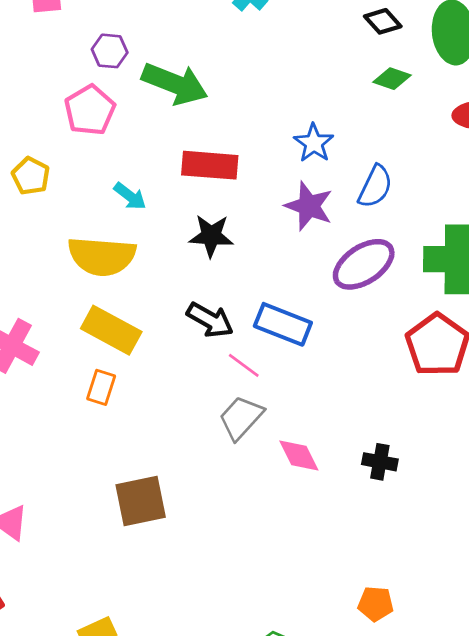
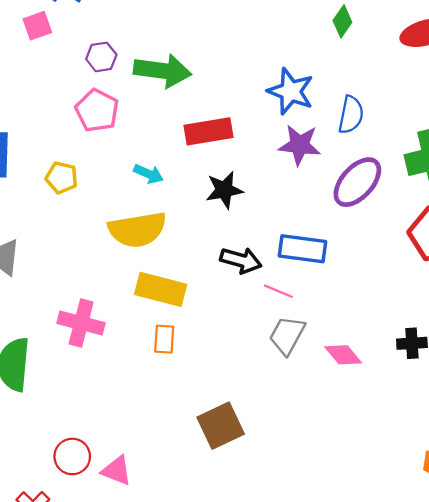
green diamond: (392, 79) -> (342, 21), turned -60
blue star: (314, 143) -> (291, 91), size x1.4

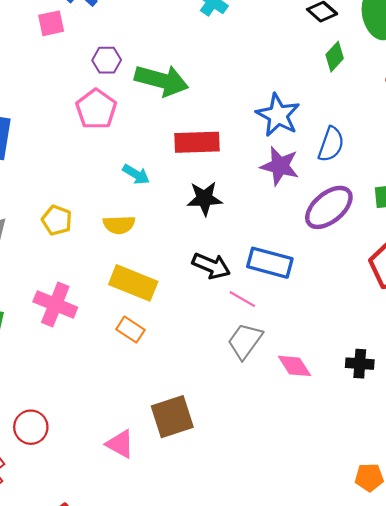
yellow pentagon: (62, 178) -> (57, 220), moved
yellow semicircle: (137, 230) -> (119, 225), size x0.6
orange rectangle: (164, 339) -> (130, 330), turned -68
pink triangle: (117, 471) -> (120, 444), moved

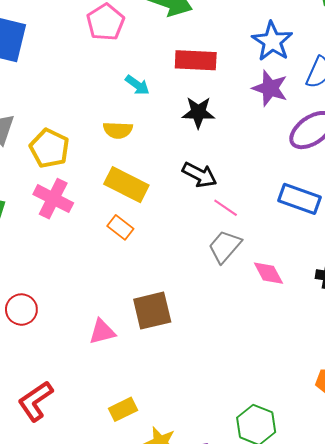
yellow pentagon: (57, 220) -> (49, 148), moved, size x1.4
blue rectangle: (270, 263) -> (300, 199), moved
pink triangle: (120, 444) -> (102, 332), turned -48

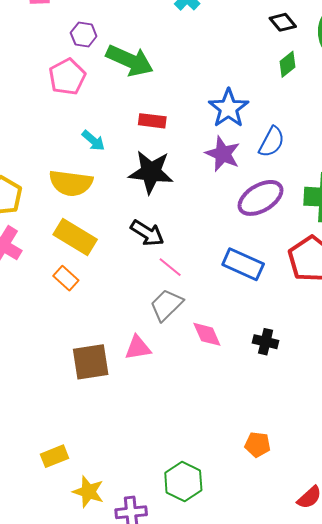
red rectangle: (196, 60) -> (152, 121), size x0.7
black star: (198, 112) -> (151, 172), size x1.4
yellow semicircle: (118, 130) -> (71, 183), size x1.5
pink triangle: (102, 332) -> (138, 348), moved

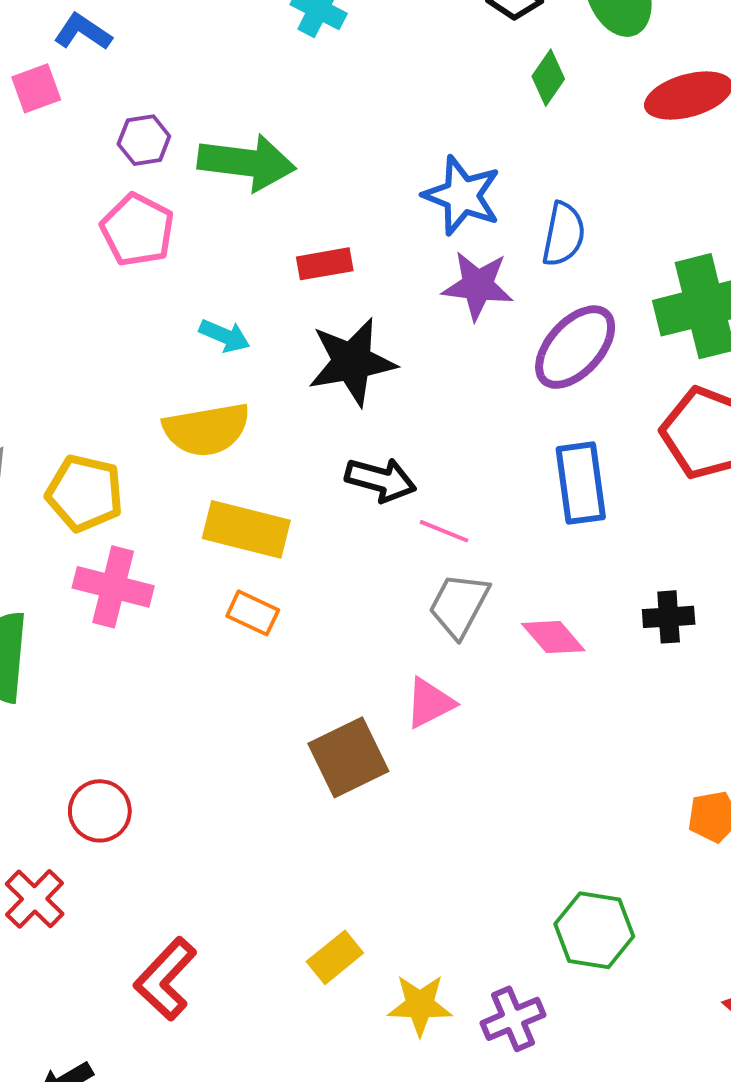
blue rectangle: (243, 264) -> (581, 483), turned 75

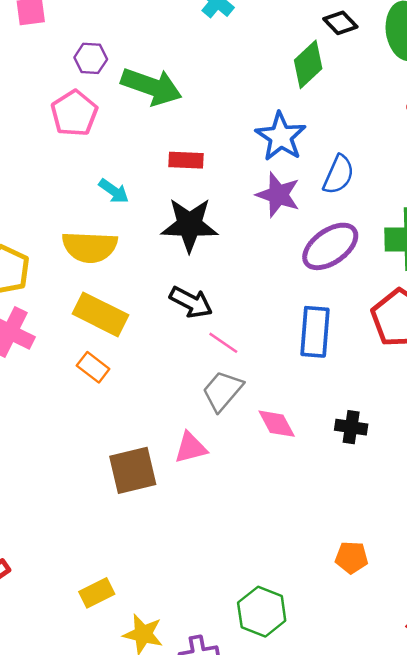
green diamond: (548, 78) -> (308, 64), moved, size x1.4

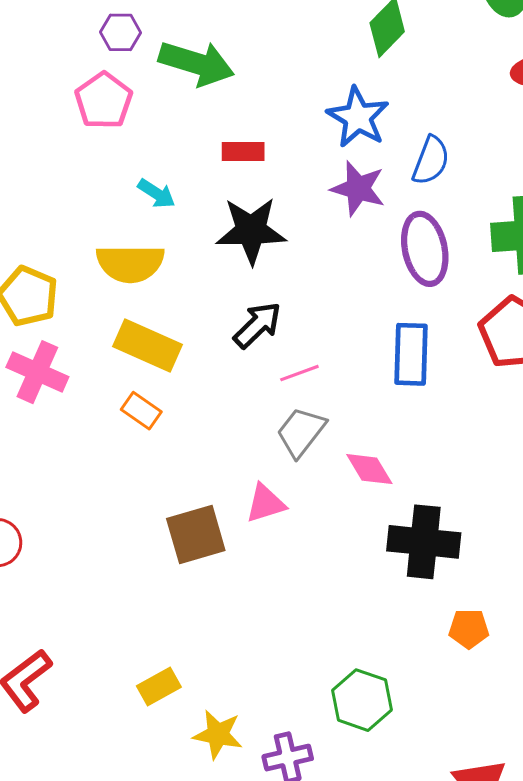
purple ellipse: (330, 246) -> (425, 249), turned -64
black arrow: (191, 302) -> (257, 325), turned -69
pink line: (223, 343) -> (299, 373), turned -52
black cross: (351, 427) -> (424, 542), moved, size x1.8

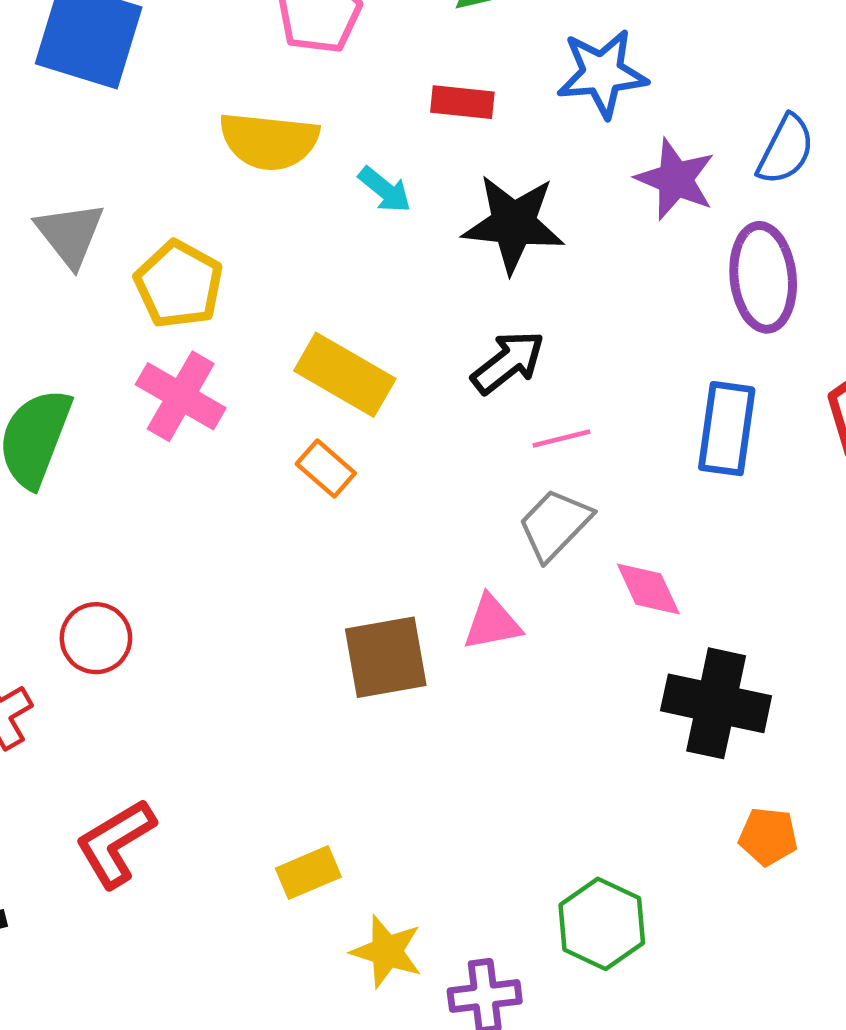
blue star: (358, 117) -> (602, 73), moved, turned 30
red rectangle: (243, 152) -> (462, 102), moved
cyan arrow: (156, 194) -> (385, 190), moved
yellow semicircle: (130, 263) -> (269, 141), moved

